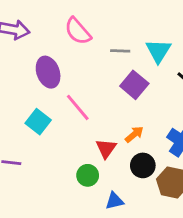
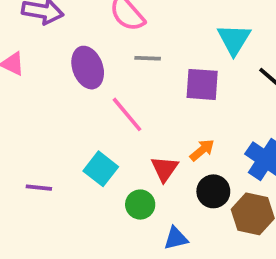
gray line: (120, 51) -> (148, 58), moved
purple square: (134, 85) -> (202, 84), turned -36
cyan square: (38, 122) -> (101, 169), moved

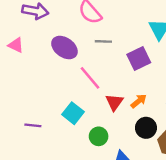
purple ellipse: (88, 68) -> (64, 48), turned -35
purple square: (202, 84) -> (139, 58), turned -30
red triangle: (165, 169) -> (114, 102), moved

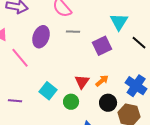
purple ellipse: (64, 48) -> (41, 37), turned 75
pink line: (90, 78) -> (20, 58), moved
green circle: (99, 136) -> (71, 102), moved

